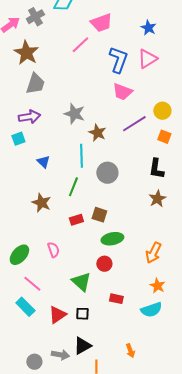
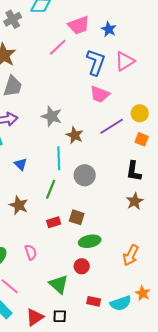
blue star: (148, 28) -> (109, 29), moved
orange star: (157, 286) -> (143, 293), moved
cyan semicircle: (151, 310) -> (121, 303), moved

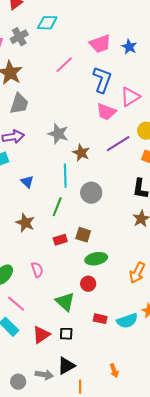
pink trapezoid: (79, 25) -> (100, 44), moved
blue star: (109, 29) -> (129, 47), moved
pink triangle: (125, 61) -> (130, 97), moved

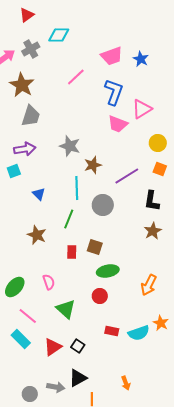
purple line: (118, 144) -> (127, 176), moved
brown star: (81, 153) -> (93, 165), turned 30
red rectangle: (60, 240) -> (72, 252), turned -72
green triangle: (65, 302) -> (66, 309), moved
black square: (66, 334) -> (78, 346), turned 32

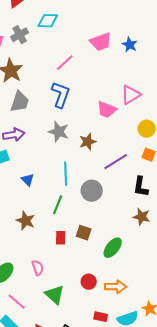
blue L-shape: (114, 92) -> (61, 95), moved
brown star: (93, 165) -> (88, 142), moved
brown star: (153, 231) -> (142, 217), turned -30
green ellipse: (108, 271) -> (113, 248), moved, turned -40
orange arrow: (149, 285) -> (116, 287), moved, turned -115

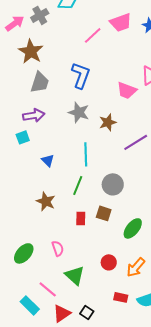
pink line: (65, 63) -> (93, 35), moved
gray circle: (92, 191) -> (113, 184), moved
orange arrow: (116, 287) -> (136, 267), turned 130
pink line: (17, 302) -> (48, 289), moved

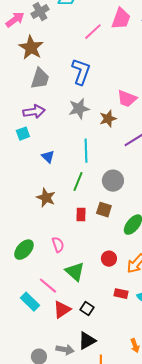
pink trapezoid: (121, 22) -> (121, 19), turned -50
pink trapezoid: (127, 90) -> (127, 99), moved
gray star: (79, 112) -> (79, 109), turned -30

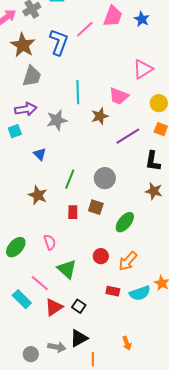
blue L-shape: (81, 72) -> (59, 42), moved
gray star: (79, 109) -> (57, 120), moved
cyan line: (86, 151) -> (78, 92), moved

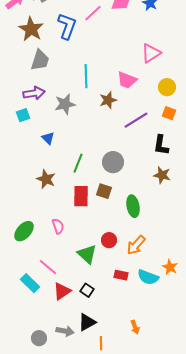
red rectangle: (73, 212) -> (81, 196), size x1.5
green ellipse: (125, 222) -> (133, 206), turned -50
green triangle: (67, 269) -> (87, 254), moved
cyan semicircle: (140, 293) -> (148, 277), turned 40

